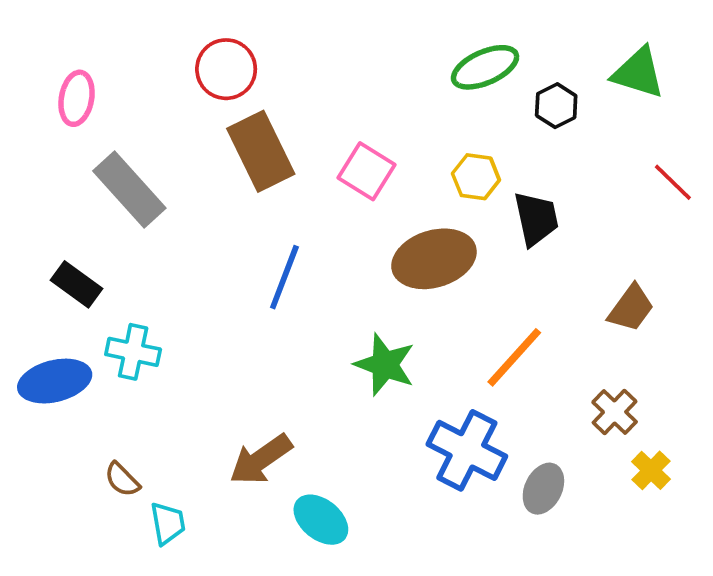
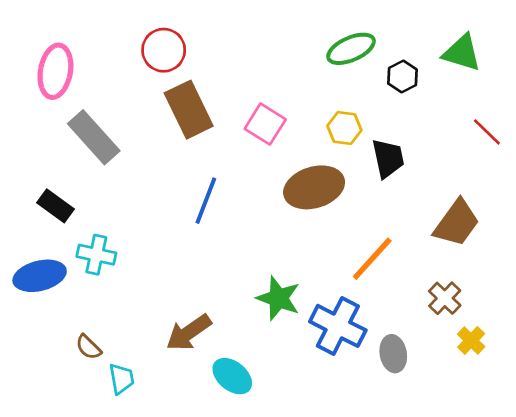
pink ellipse: (77, 98) -> (55, 71), size x1.4
brown trapezoid: (631, 308) -> (457, 223), size x1.4
green star: (385, 365) -> (278, 298), moved
gray ellipse: (543, 489) -> (393, 354), turned -36

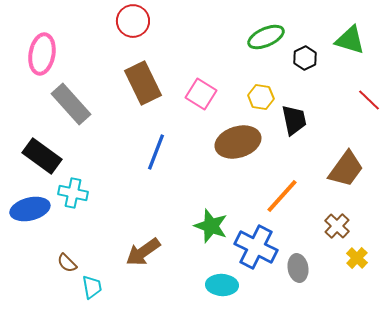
red circle: (164, 50) -> (133, 21), moved
black rectangle: (55, 206) -> (42, 156), size x1.4
cyan ellipse: (232, 376) -> (222, 285), moved, turned -36

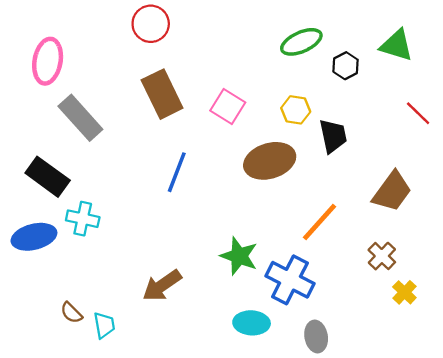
brown semicircle: (67, 263) -> (71, 313), moved
gray ellipse: (298, 268) -> (316, 337), moved

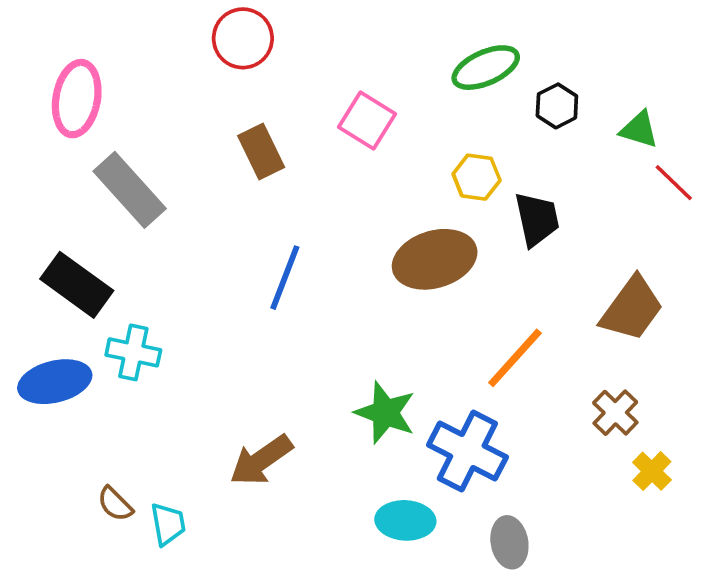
green triangle: (397, 45) -> (639, 130), moved, size x0.7
brown rectangle: (162, 94) -> (261, 152), size x0.7
pink square: (228, 106) -> (367, 121), moved

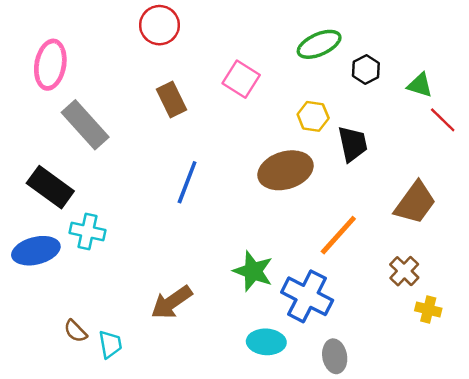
yellow cross: (652, 471) -> (428, 309), turned -30

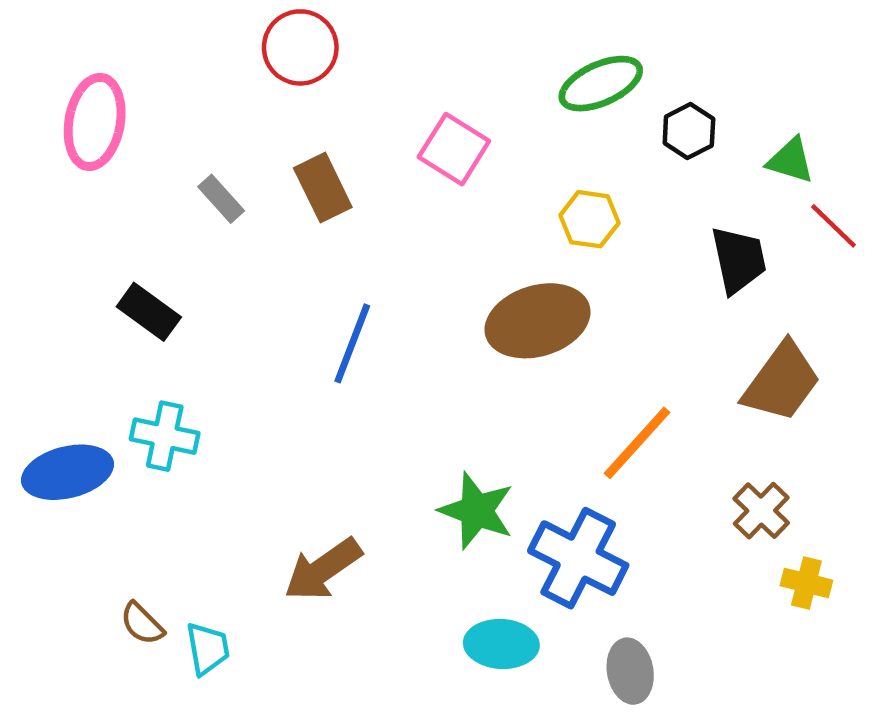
gray rectangle: (85, 125) -> (221, 199), moved, size x0.5
black trapezoid: (353, 144) -> (739, 260), moved
black rectangle: (50, 187) -> (149, 312), moved, size x0.7

